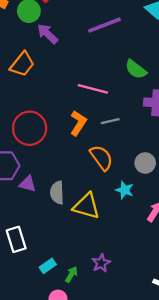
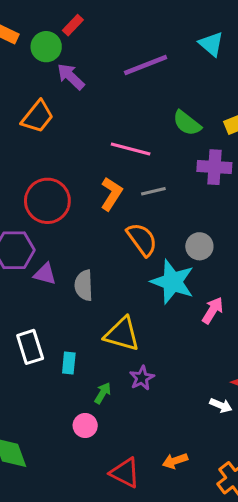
cyan star: (125, 190) -> (173, 282), size x1.8
yellow triangle: (87, 206) -> (122, 334), moved
cyan rectangle: (48, 266) -> (69, 363), moved, turned -49

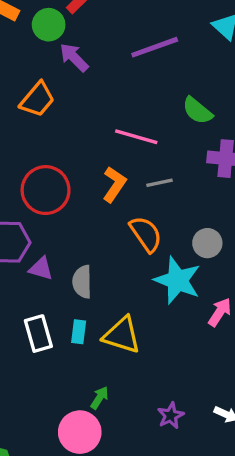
white rectangle: (30, 347) -> (38, 334), moved
cyan rectangle: (69, 363) -> (79, 332), moved
purple star: (142, 378) -> (171, 416), moved
pink circle: (85, 426) -> (80, 432), size x1.6

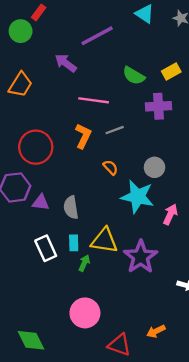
purple arrow: (74, 57) -> (66, 63), moved
orange semicircle: (146, 234) -> (111, 167), size x0.6
green arrow: (99, 398) -> (84, 263), moved
purple star: (171, 416) -> (141, 257), moved, size x1.8

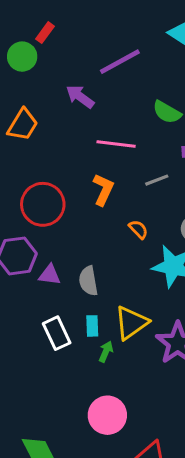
gray line: (115, 130) -> (157, 180), moved
yellow triangle: (104, 241) -> (131, 323), turned -44

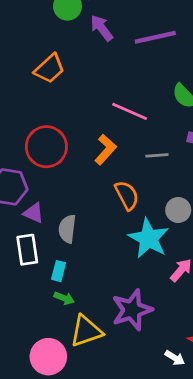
purple arrow: (80, 97) -> (102, 28), moved
orange semicircle: (138, 229) -> (127, 195), size x1.5
yellow triangle: (131, 323) -> (86, 331), moved
white rectangle: (57, 333) -> (27, 250), moved
green arrow: (106, 352) -> (64, 298), turned 72

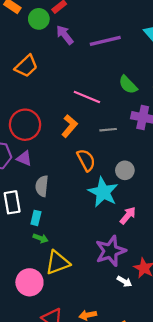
purple triangle: (34, 213) -> (24, 158), moved
purple star: (132, 310) -> (111, 251), moved

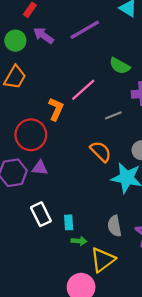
green circle: (39, 19) -> (15, 41), moved
pink line: (87, 97) -> (83, 90), turned -48
orange L-shape: (69, 126) -> (56, 109), moved
gray semicircle: (42, 186) -> (115, 226), moved

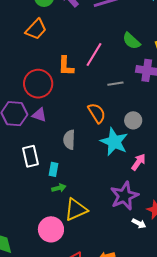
pink line: (83, 90) -> (94, 55), turned -30
orange L-shape: (56, 109) -> (66, 66), turned 145
gray semicircle: (115, 226) -> (69, 140), moved
green arrow: (79, 241) -> (59, 188), turned -32

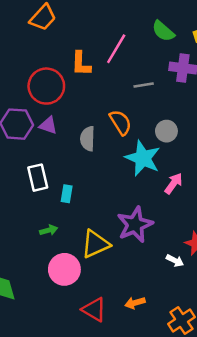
gray semicircle: (69, 140) -> (88, 139), moved
green arrow: (59, 188) -> (49, 230), moved
purple star: (124, 196) -> (135, 225), moved

